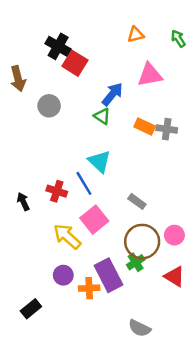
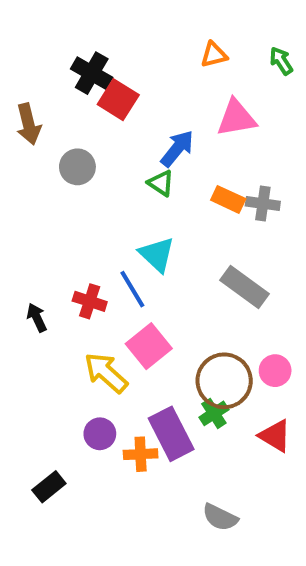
gray rectangle: (137, 201) -> (245, 287), moved, size x1.6

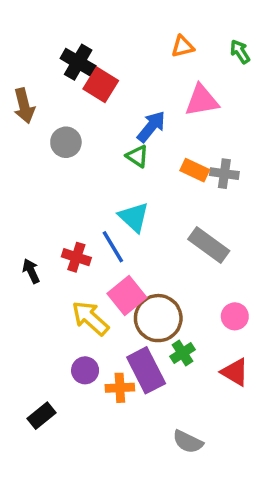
brown circle: (224, 381) -> (158, 318), moved

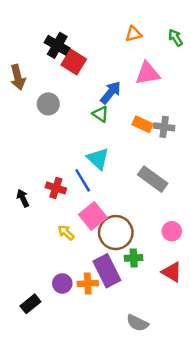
yellow arrow: (90, 318) -> (66, 233), size x0.6
green cross: (183, 353) -> (134, 258), turned 30
purple circle: (85, 370) -> (62, 283), moved

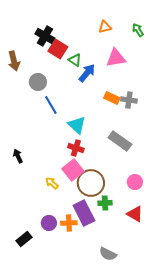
green triangle: (100, 114) -> (75, 60), moved
blue line: (83, 180) -> (51, 105), moved
red cross: (56, 188) -> (76, 148), moved

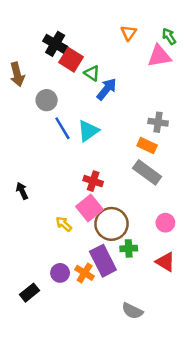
orange triangle: (105, 27) -> (129, 33), turned -40
pink triangle: (116, 58) -> (159, 56), moved
orange rectangle: (112, 98) -> (147, 145), moved
cyan triangle: (77, 125) -> (88, 131), moved, turned 42
orange cross: (69, 223) -> (85, 273), turned 35

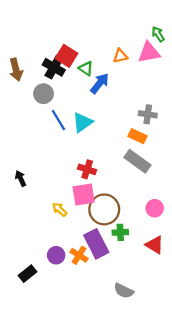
orange triangle: (129, 33) -> (120, 56), moved, turned 42
black cross: (55, 44) -> (54, 67), moved
pink square: (89, 208) -> (84, 195), turned 30

